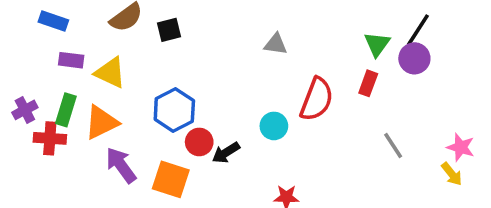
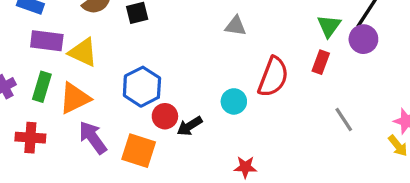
purple rectangle: (71, 60) -> (47, 41), size x1.4
red cross: (50, 138) -> (30, 138), moved

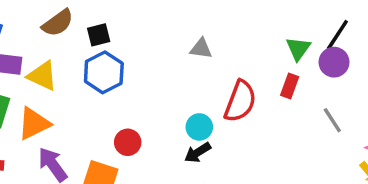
blue hexagon: (142, 87) -> (104, 72), moved
gray line: (344, 120) -> (332, 120), moved
black arrow: (190, 126) -> (198, 153), moved

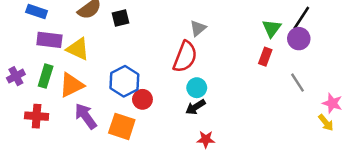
gray triangle: (201, 49) -> (198, 28), turned -48
blue hexagon: (104, 72) -> (124, 81), moved
red semicircle: (240, 101) -> (185, 57), moved

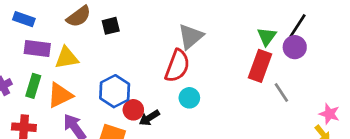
gray triangle: (198, 28) -> (191, 36), size x1.5
yellow triangle: (78, 49) -> (67, 58), turned -35
red rectangle: (265, 57) -> (260, 66), size x1.6
gray line: (297, 83) -> (281, 92), moved
black arrow: (195, 107) -> (149, 118), moved

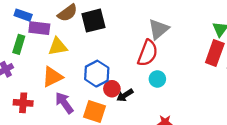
black square: (111, 26) -> (93, 21), size x1.6
purple rectangle: (37, 48) -> (39, 28), moved
green rectangle: (33, 86) -> (19, 44), moved

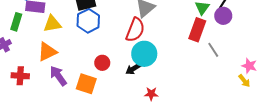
blue hexagon: (97, 74) -> (88, 21), moved
cyan circle: (157, 79) -> (144, 54), size x1.6
black arrow: (125, 95) -> (133, 69), moved

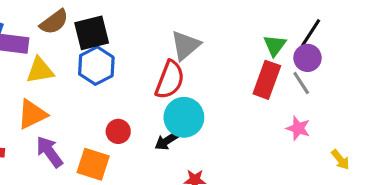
gray line: (213, 50) -> (301, 83), moved
pink star: (249, 66) -> (298, 128), moved

